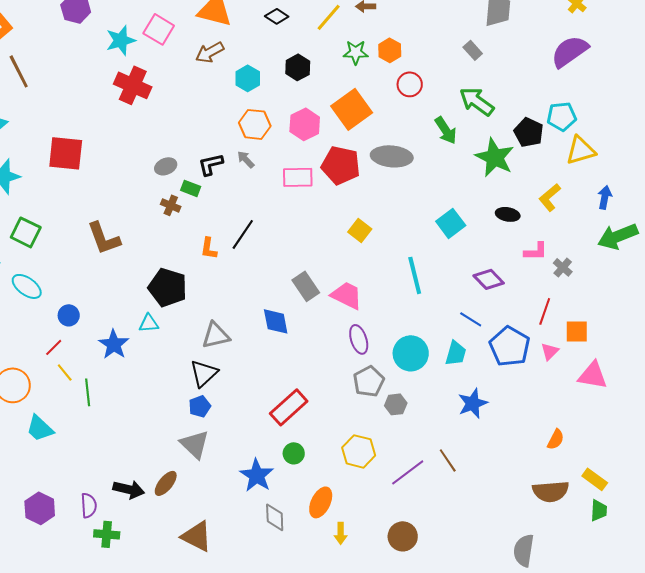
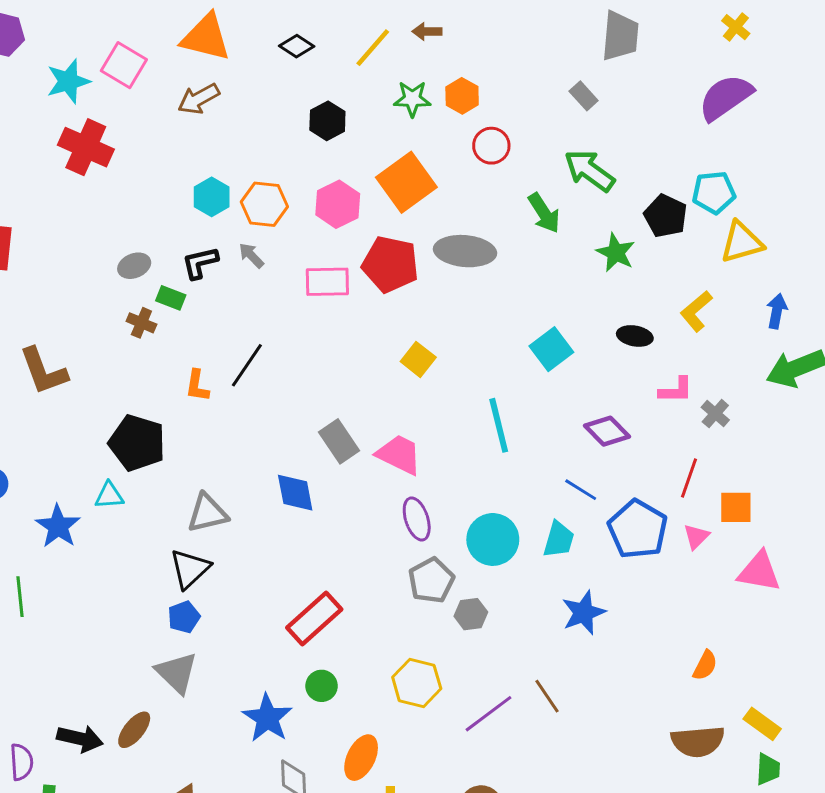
cyan hexagon: (248, 78) -> (212, 197), moved
green star: (495, 157) -> (616, 253), size x0.7

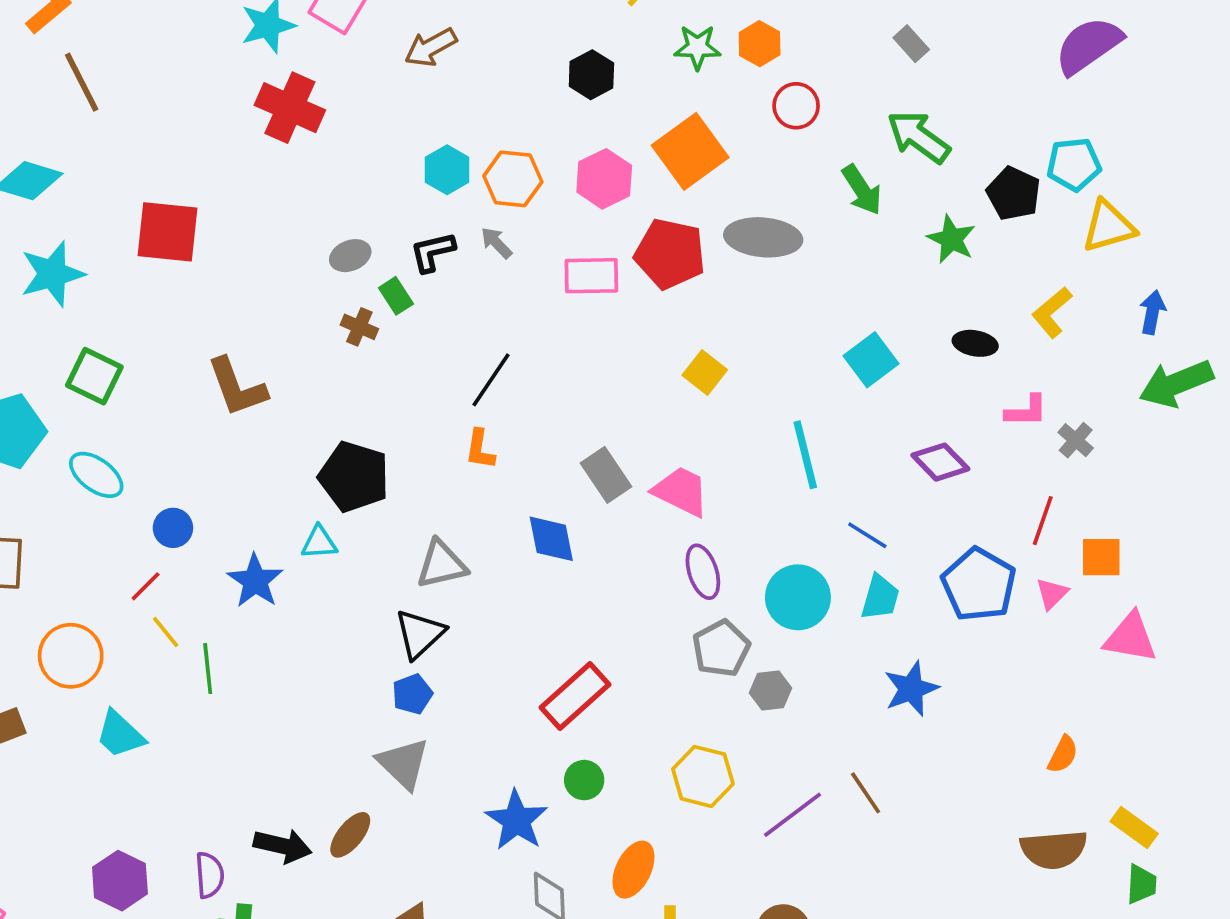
green rectangle: (171, 298) -> (396, 296), turned 36
orange L-shape: (197, 386) -> (480, 449), moved
blue line: (581, 490) -> (867, 535), moved

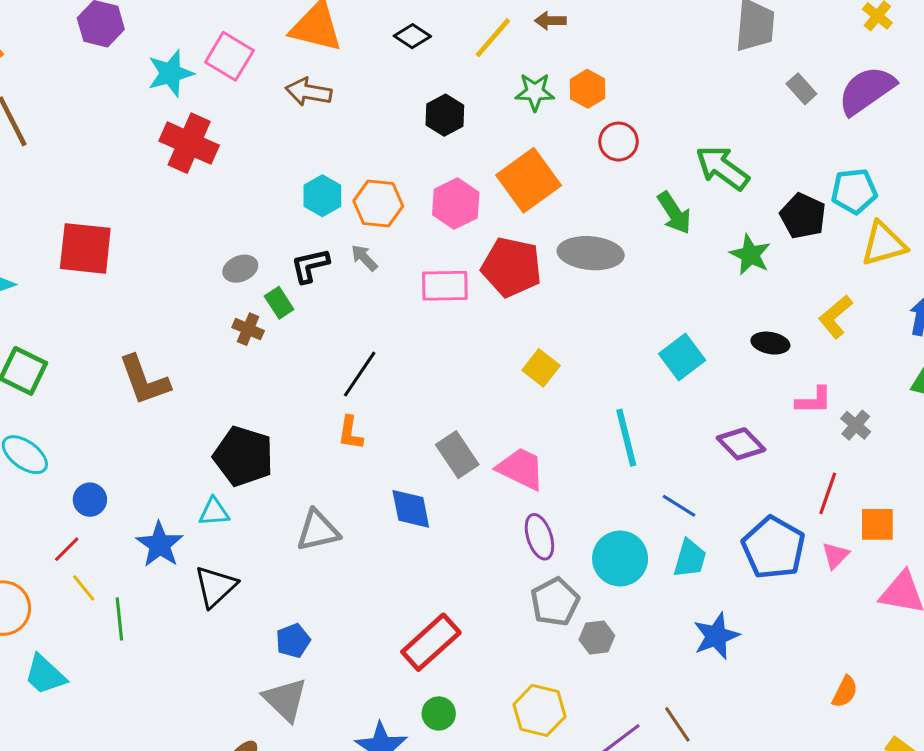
gray rectangle: (911, 44) -> (801, 89), moved
brown arrow: (431, 47) -> (308, 92), turned 39
black triangle: (420, 634) -> (215, 586), moved

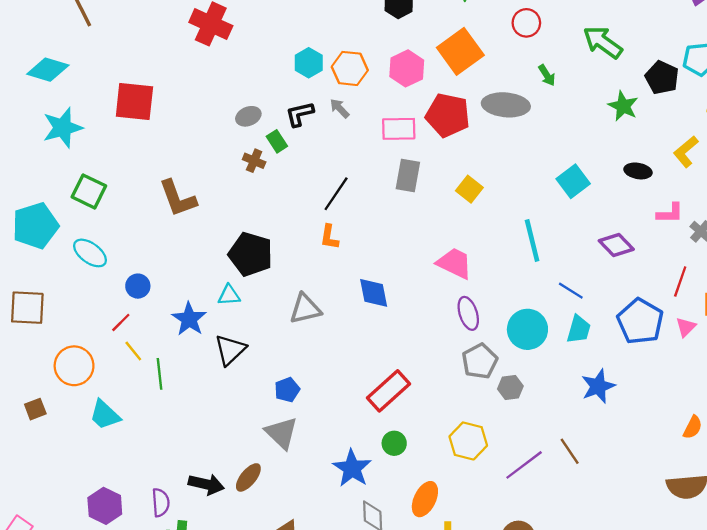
green arrow: (674, 213) -> (547, 75), moved, size x0.7
gray rectangle: (457, 455) -> (408, 176), moved, turned 44

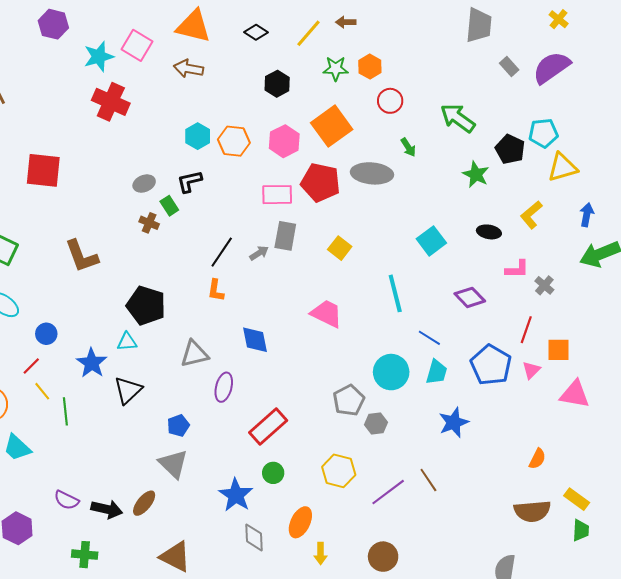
gray arrow: (340, 108) -> (259, 253), moved, turned 102
purple ellipse: (468, 313) -> (224, 387), moved, turned 32
purple semicircle: (161, 502) -> (66, 500), moved, turned 120

